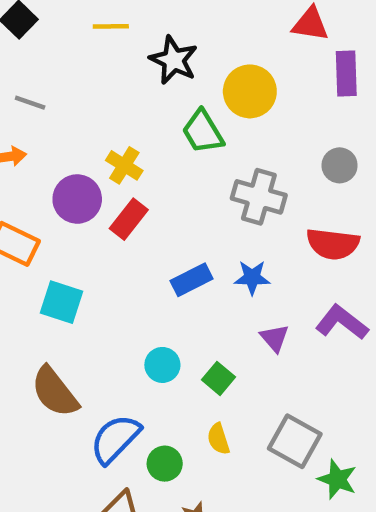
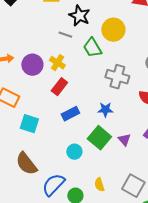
gray line: (30, 103) -> (65, 35), moved
purple circle: (77, 199) -> (32, 65), moved
blue star: (252, 278) -> (105, 110), moved
blue rectangle: (192, 280) -> (70, 114), moved
green square: (218, 378) -> (99, 138), moved, size x1.6

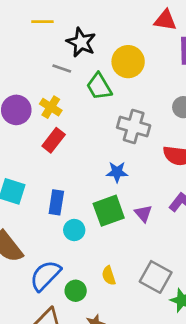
blue rectangle: (70, 114) -> (56, 202), moved, turned -54
green square: (99, 138) -> (109, 211), turned 30

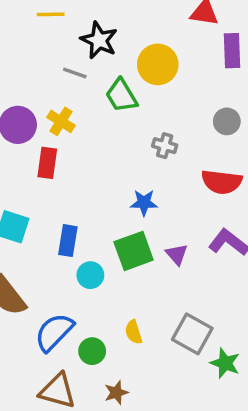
gray cross: (134, 126) -> (165, 146), size x0.6
red rectangle: (54, 140) -> (47, 163), moved, turned -30

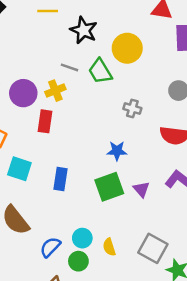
gray line: (75, 73) -> (69, 67), moved
yellow cross: (61, 121) -> (55, 91), turned 36
cyan circle: (90, 275) -> (82, 238), moved
blue semicircle: (54, 332) -> (50, 247), size x0.7

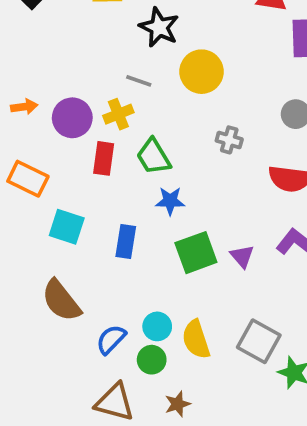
yellow circle: (127, 48) -> (202, 72), moved
green trapezoid: (100, 71) -> (154, 157), moved
blue star: (117, 151) -> (170, 201), moved
yellow semicircle: (109, 247) -> (196, 339), size x1.5

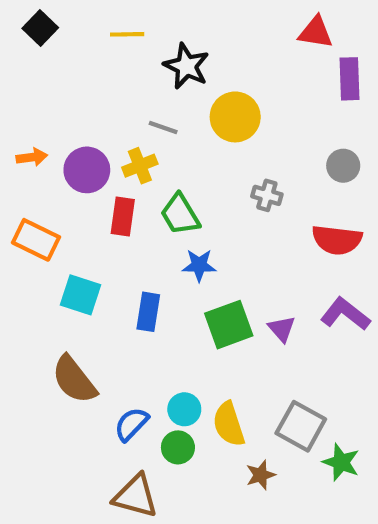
brown star: (178, 404) -> (261, 475), moved

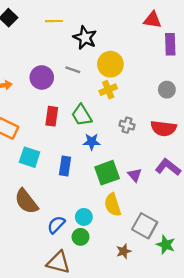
yellow cross: (140, 166) -> (108, 90), moved
purple circle: (87, 170) -> (42, 77), moved
gray cross: (267, 195) -> (127, 125), moved
yellow semicircle: (229, 424) -> (113, 205), moved

